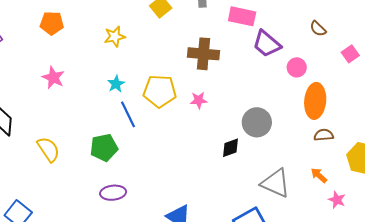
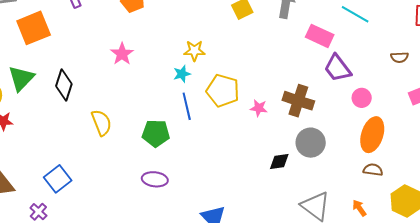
brown semicircle: (318, 29) -> (399, 57), moved, turned -60
yellow star: (115, 37) -> (194, 51), moved
brown cross: (203, 54) -> (298, 101), moved

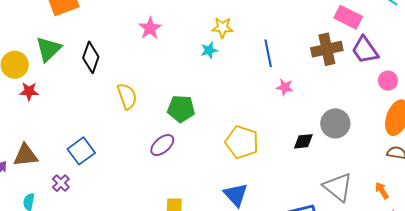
yellow pentagon: (223, 91) -> (242, 142), moved
brown cross: (298, 101) -> (327, 49), moved, turned -32
blue line: (187, 106) -> (268, 53), moved
purple ellipse: (155, 179) -> (162, 145), moved, turned -50

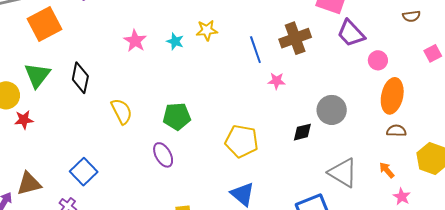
brown cross: (327, 49) -> (295, 38), moved
cyan star: (209, 50) -> (175, 41), moved, turned -30
purple ellipse: (162, 145) -> (163, 155), turned -70

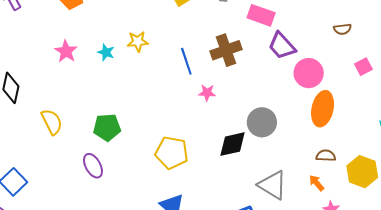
pink circle: (378, 60) -> (309, 73), size x1.5
brown semicircle: (396, 131) -> (326, 156), moved
black diamond: (302, 132) -> (232, 144), size x1.4

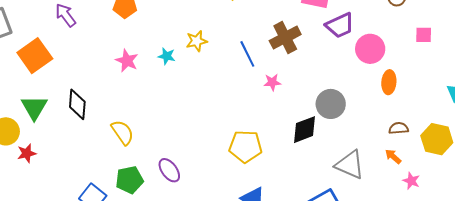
purple trapezoid: (282, 46) -> (340, 25), turned -64
pink square: (363, 67) -> (424, 35), turned 36
orange ellipse: (323, 109) -> (389, 82), size x0.7
green pentagon: (107, 127) -> (129, 180), moved

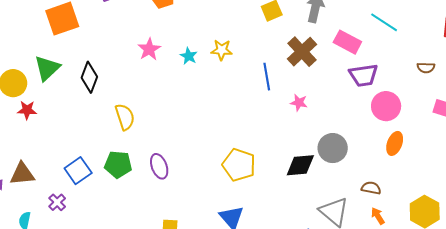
brown cross: (285, 38) -> (302, 52), moved, turned -32
pink star: (272, 82) -> (299, 103), moved
brown semicircle: (399, 128) -> (371, 188), moved

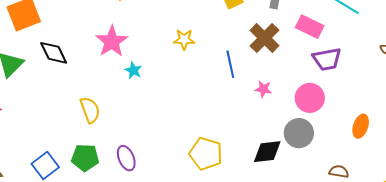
pink star: (149, 49) -> (112, 41), size x1.4
cyan star: (189, 56) -> (133, 70), moved
black diamond: (89, 77) -> (54, 53), moved, turned -44
pink circle: (386, 106) -> (310, 98), moved

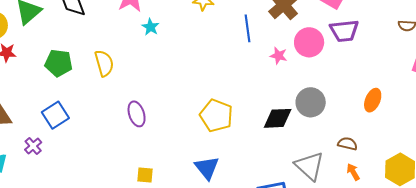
pink circle: (310, 98) -> (309, 42), moved
green pentagon: (85, 158) -> (59, 63), moved

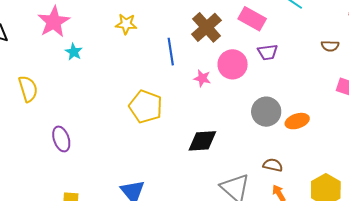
purple trapezoid: (344, 31) -> (268, 52), size x0.7
orange ellipse: (373, 100) -> (297, 121), turned 50
gray circle: (311, 102) -> (266, 112), moved
yellow pentagon: (216, 116) -> (146, 107), moved

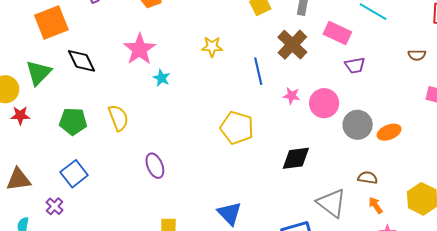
pink circle: (233, 64) -> (324, 103), moved

